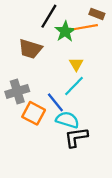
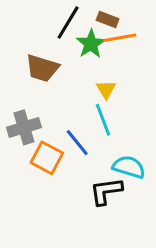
brown rectangle: (97, 14) -> (108, 19), moved
cyan line: (74, 86) -> (103, 120), turned -65
cyan semicircle: (67, 120) -> (129, 167), moved

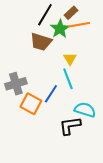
brown rectangle: (108, 19) -> (71, 13), turned -64
brown trapezoid: (42, 68) -> (41, 42), moved
blue line: (77, 143) -> (51, 94), turned 72

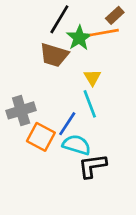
brown rectangle: (71, 13) -> (115, 15), moved
cyan semicircle: (85, 110) -> (77, 145), moved

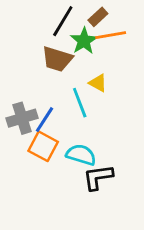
brown rectangle: (115, 15) -> (98, 17), moved
yellow triangle: (92, 77) -> (98, 83), turned -30
cyan line: (90, 104) -> (80, 103), moved
blue line: (67, 124) -> (45, 120), moved

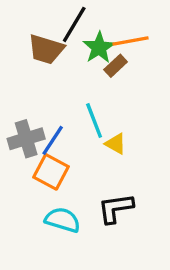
brown rectangle: (98, 17) -> (116, 66), moved
brown trapezoid: (57, 59) -> (46, 49), moved
yellow triangle: (98, 83) -> (116, 144), moved
cyan semicircle: (81, 155) -> (63, 220), moved

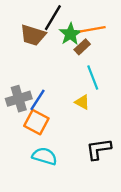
cyan line: (94, 120) -> (93, 77), moved
black L-shape: (116, 208) -> (99, 149), moved

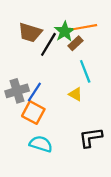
black line: (53, 18) -> (48, 44), moved

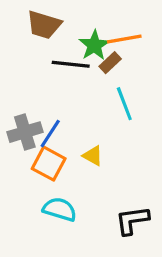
brown trapezoid: (30, 32) -> (44, 25), moved
black line: (48, 44) -> (71, 64), turned 65
yellow triangle: (75, 94) -> (93, 156), moved
black L-shape: (91, 137) -> (132, 220), moved

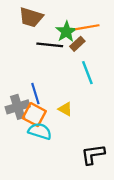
gray cross: (25, 132) -> (18, 107), moved
blue line: (50, 134) -> (35, 94), turned -50
cyan semicircle: (60, 209) -> (40, 131), moved

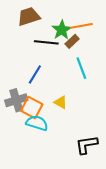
brown trapezoid: (31, 17) -> (29, 17), turned 145
blue line: (35, 94) -> (35, 74), moved, turned 48

